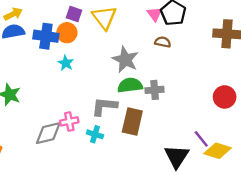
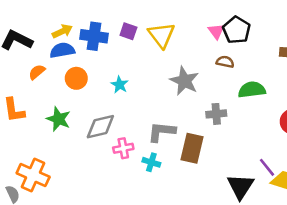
orange circle: (67, 33) -> (76, 78), moved
blue cross: (46, 36) -> (94, 36), moved
green semicircle: (130, 85) -> (252, 90), moved
gray diamond: (48, 133) -> (100, 127), moved

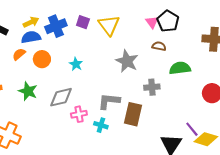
blue cross: (94, 36) -> (56, 26), turned -30
orange semicircle: (37, 72) -> (19, 54), moved

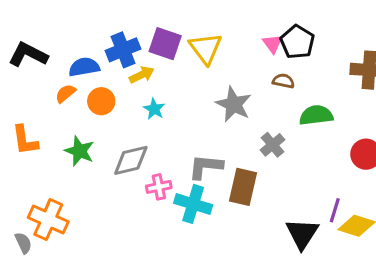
yellow arrow: (31, 22) -> (142, 75), moved
purple square: (83, 22) -> (165, 44), size x1.5
gray cross: (152, 87) -> (273, 145), turned -35
cyan cross: (101, 125) -> (193, 204), size x1.6
purple line: (192, 129) -> (335, 210), turned 56

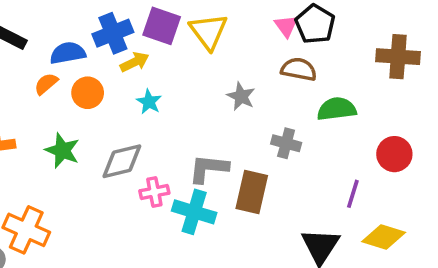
brown semicircle: (283, 81) -> (299, 69), size x1.4
gray star: (234, 104) -> (241, 96), size x0.7
gray cross: (273, 145) -> (286, 143), turned -35
purple line: (335, 210) -> (353, 194), moved

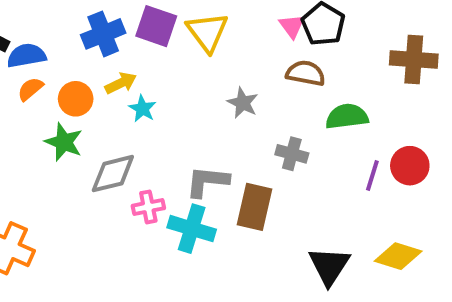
blue semicircle: (68, 53) -> (26, 56), moved
yellow arrow: (135, 62) -> (121, 83), moved
green star: (62, 150) -> (64, 142), moved
purple line: (353, 194) -> (372, 175), moved

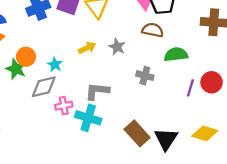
yellow arrow: (121, 83) -> (87, 48), moved
orange circle: (76, 99) -> (26, 57), moved
cyan star: (142, 109) -> (55, 65), moved
brown rectangle: (255, 207) -> (137, 133), moved, turned -55

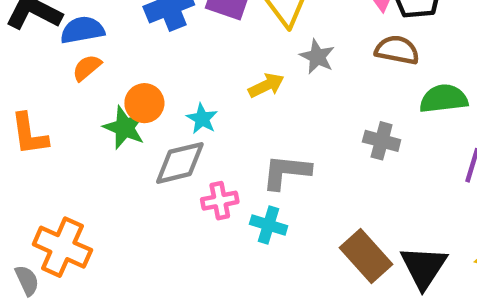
gray star: (117, 47) -> (317, 57), moved
cyan cross: (88, 118) -> (269, 225), size x0.7

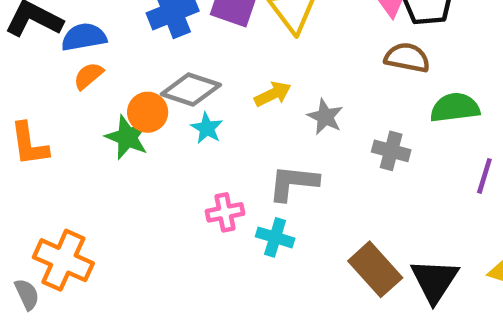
gray star: (317, 57) -> (325, 117), moved
gray diamond: (180, 163) -> (191, 89), moved, turned 32

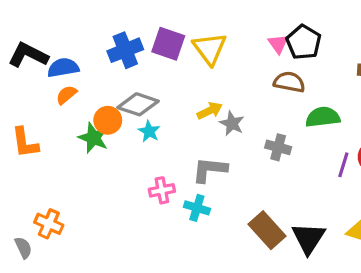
yellow arrow: (273, 94) -> (210, 111), moved
orange cross: (63, 260) -> (49, 224), size x0.7

